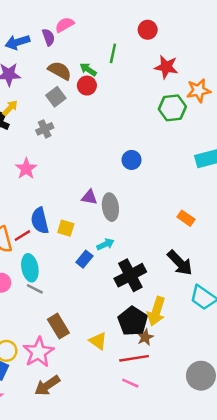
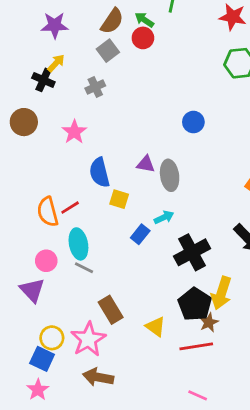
brown semicircle: (60, 71) -> (112, 21), turned 95
blue semicircle: (40, 221) -> (100, 172), moved
pink line: (130, 383) -> (198, 395), moved
brown arrow: (47, 386) -> (98, 377), turned 45

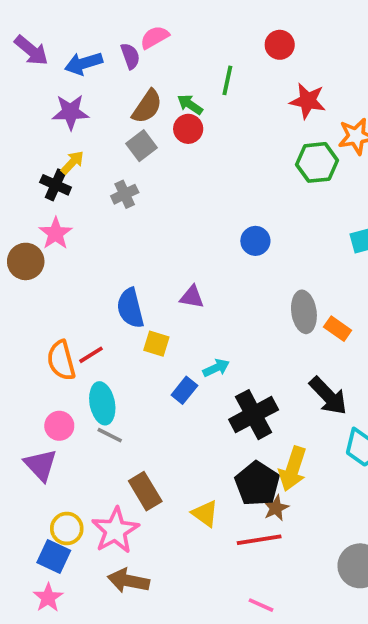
brown circle: (24, 122) -> (26, 261), moved
pink star: (74, 132) -> (56, 233), moved
gray ellipse: (170, 175) -> (304, 312), moved

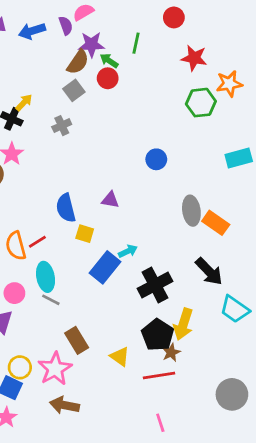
purple star: (71, 112) -> (91, 44), moved
orange rectangle: (338, 329) -> (216, 223), size x1.4
blue rectangle: (184, 390) -> (105, 267), size x1.6
pink line: (261, 605) -> (160, 423), turned 48

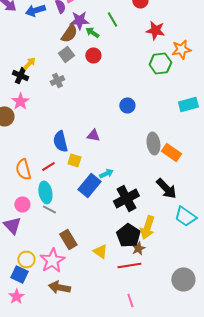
green line: (136, 43) -> (112, 19), turned -42
red circle: (108, 78) -> (93, 55), moved
red line: (37, 242) -> (48, 166), moved

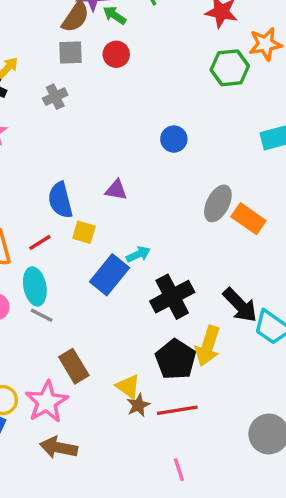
gray square: (66, 54) -> (70, 53), turned 35
gray ellipse: (153, 143) -> (218, 203), turned 35
black arrow: (166, 188) -> (240, 305), moved
brown star: (138, 248) -> (138, 405), moved

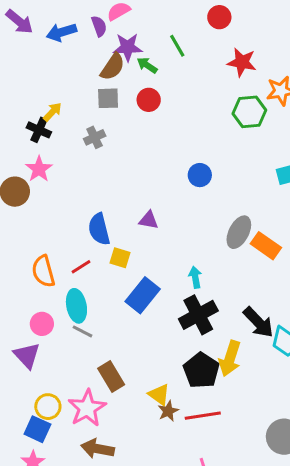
cyan arrow: (138, 254) -> (195, 277), moved, turned -75

